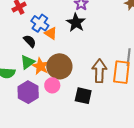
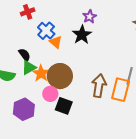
black semicircle: (30, 41) -> (25, 55), moved
purple hexagon: (28, 92) -> (24, 109), moved
black square: (83, 96) -> (64, 106), moved

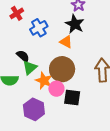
blue cross: (46, 31) -> (39, 28), turned 30
orange triangle: (56, 42) -> (66, 42), moved
orange star: (41, 73) -> (44, 81), moved

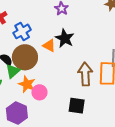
black star: (75, 24) -> (65, 38), moved
brown circle: (62, 69) -> (25, 57), moved
black square: (72, 97) -> (77, 106), moved

